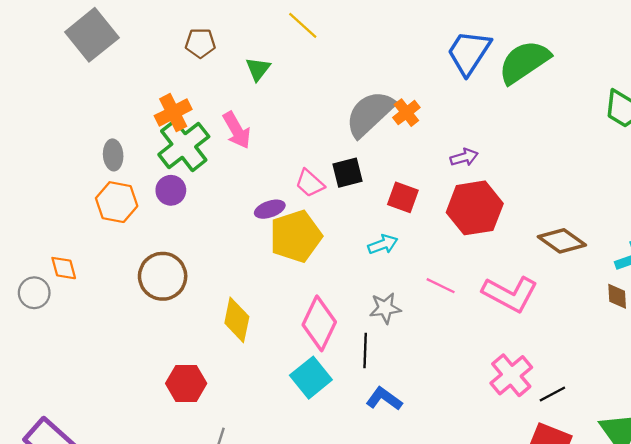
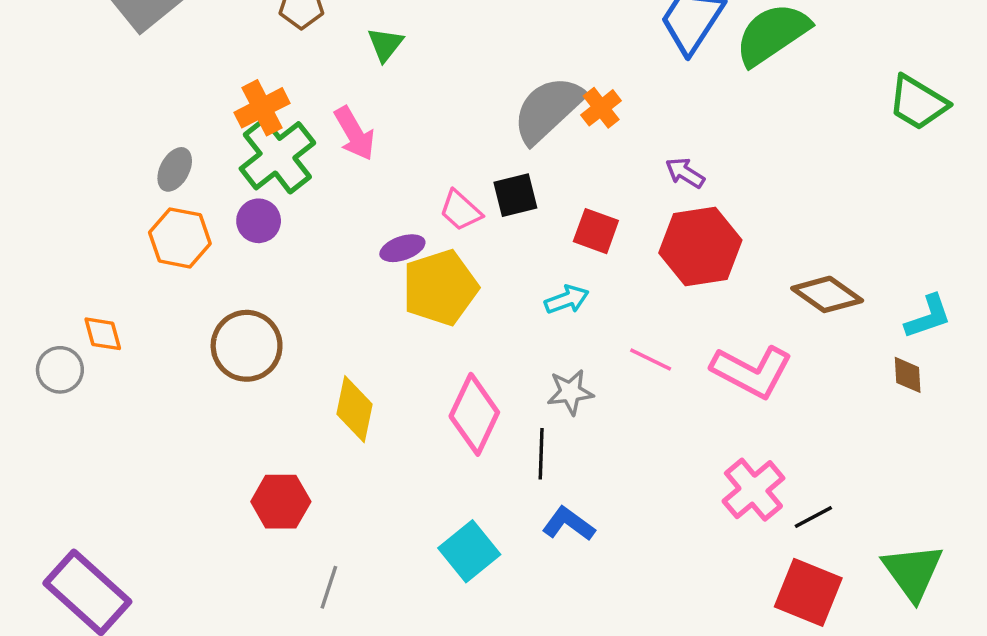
gray ellipse: (113, 155) -> (175, 169), turned 32
purple arrow: (464, 157) -> (685, 173), turned -132
cyan square: (311, 378) -> (469, 551), moved

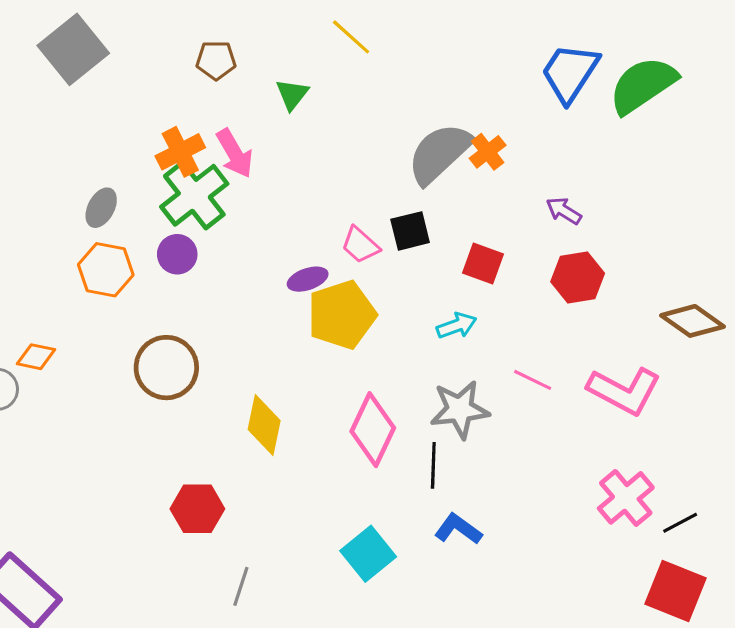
pink arrow: (354, 133) -> (235, 153), moved
red hexagon: (700, 246) -> (578, 278), size x0.7
orange diamond: (103, 334) -> (36, 357), turned -63
gray star: (570, 392) -> (460, 409), size x1.4

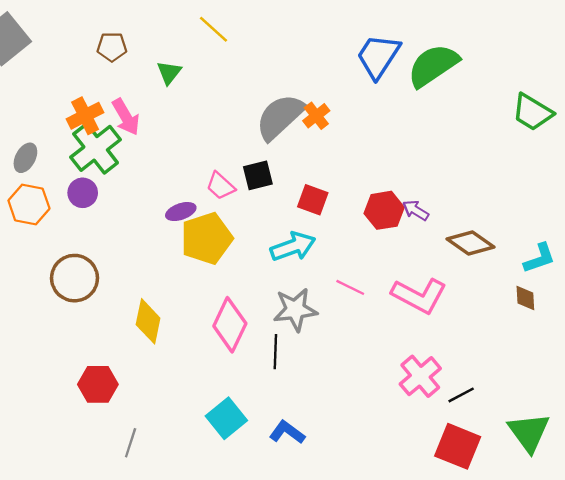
purple arrow: (564, 211) -> (416, 210), moved
cyan arrow: (457, 326) -> (293, 247), size x1.5
blue L-shape: (458, 529) -> (287, 432), moved

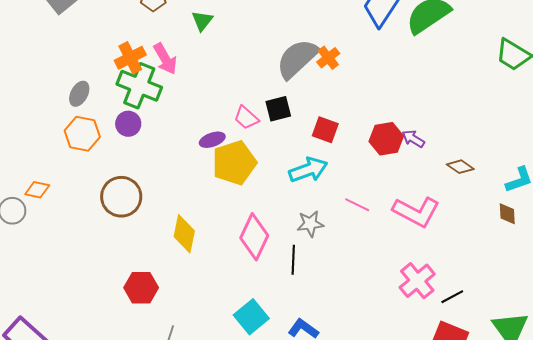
green cross: (96, 148) -> (139, 86), turned -30
brown diamond: (470, 243) -> (460, 167), size x0.7
gray star: (295, 310) -> (310, 224), size x0.7

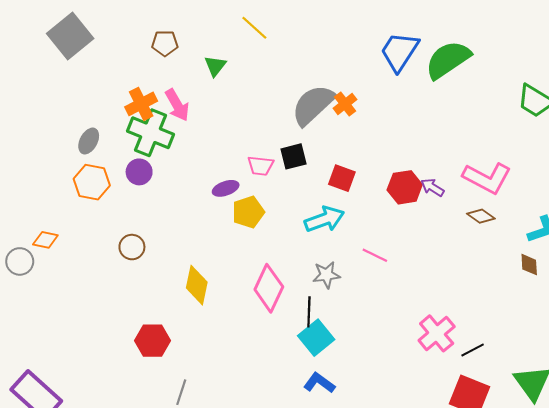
pink trapezoid: (246, 118) -> (261, 166), turned -36
yellow pentagon: (234, 163) -> (248, 212), size x0.7
brown circle: (121, 197) -> (132, 247), size x0.6
pink L-shape: (416, 212) -> (487, 178), moved
cyan square: (251, 317) -> (316, 338), moved

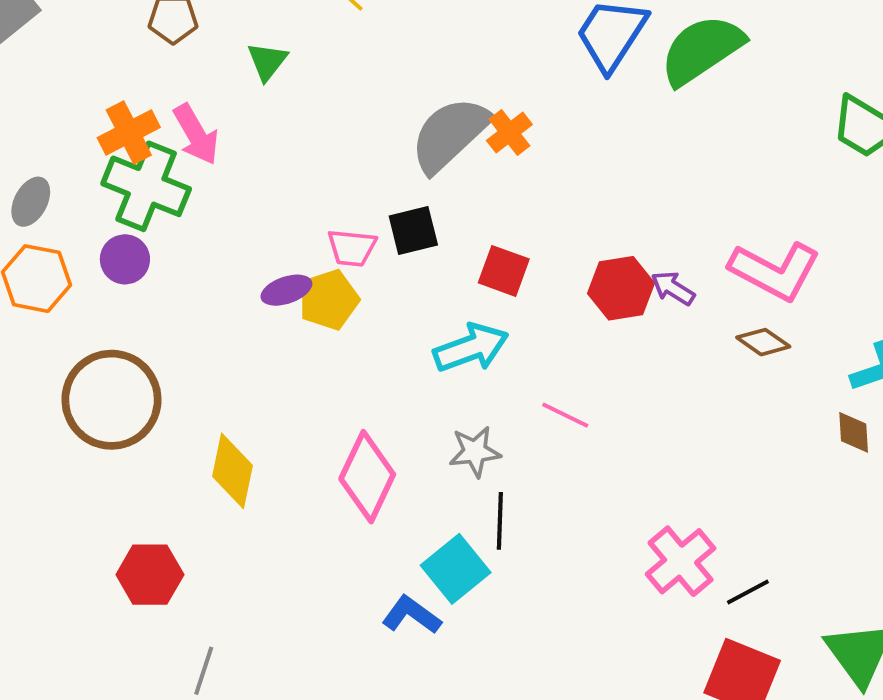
yellow pentagon: (248, 212) -> (329, 300), moved
brown circle: (132, 247) -> (111, 400), size x2.0
black line: (309, 312) -> (500, 521), moved
blue L-shape: (319, 383) -> (411, 615), moved

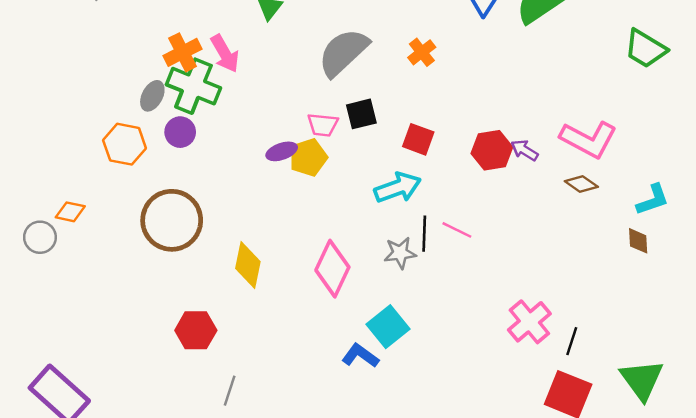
gray semicircle: (450, 134) -> (343, 52), moved
gray ellipse: (31, 202) -> (152, 96), moved
black line: (500, 521) -> (424, 234), moved
black line: (748, 592) -> (572, 341), turned -44

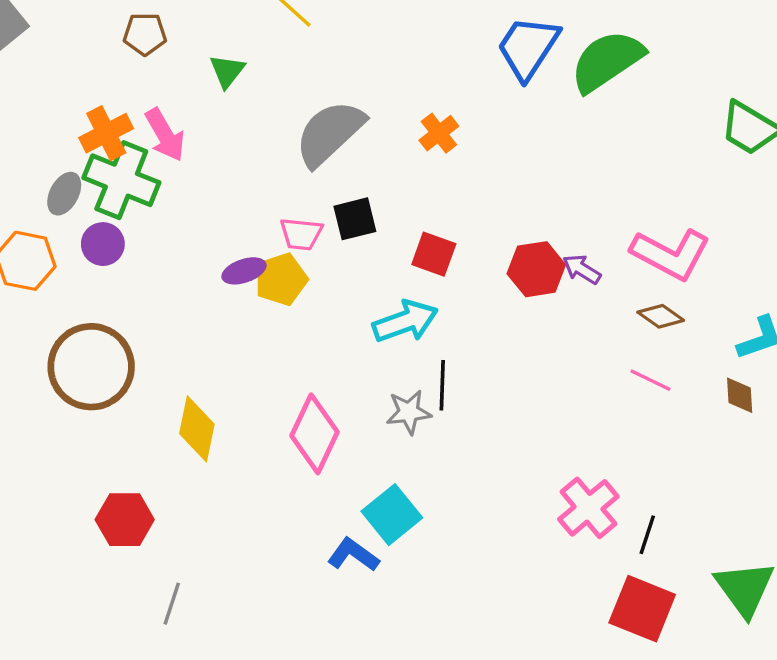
pink line: (457, 230) -> (651, 380), moved

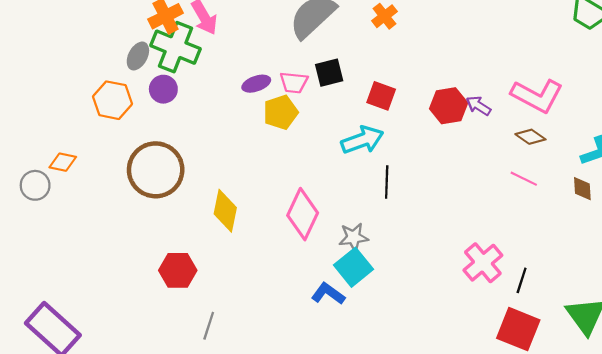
purple ellipse: (244, 271) -> (256, 84), moved
gray star: (409, 412) -> (354, 237), moved

